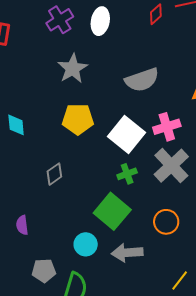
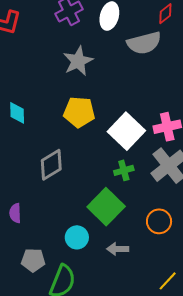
gray semicircle: (142, 80) -> (144, 43), moved
gray diamond: (54, 174) -> (51, 165), size x1.4
gray arrow: (127, 253) -> (118, 249), size x0.7

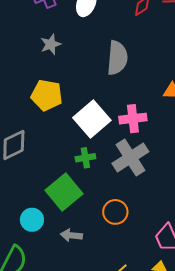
gray semicircle: (144, 43) -> (117, 58), moved, turned -76
gray star: (78, 61) -> (51, 44), size x0.7

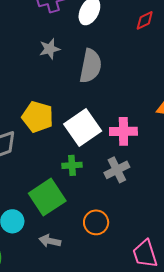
gray semicircle: (117, 58) -> (91, 66), moved
yellow pentagon: (47, 95) -> (38, 117), moved
gray cross: (130, 157) -> (117, 170), size x0.7

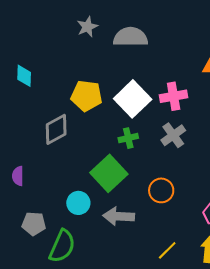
gray semicircle: (91, 66) -> (131, 37), turned -92
gray arrow: (50, 241) -> (119, 216), size x1.4

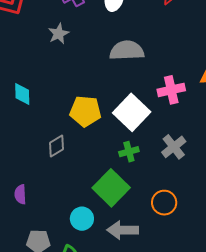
gray star: (87, 27) -> (59, 34), moved
pink cross: (174, 96) -> (171, 90), moved
gray diamond: (56, 129) -> (56, 146), size x0.7

